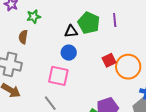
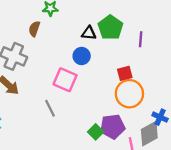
purple line: (115, 20) -> (141, 39), moved
orange circle: (128, 67) -> (129, 94), moved

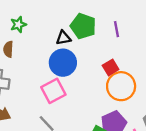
blue circle: (82, 56) -> (63, 63), size x1.5
pink square: (65, 80) -> (53, 91), turned -35

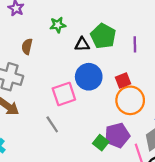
green star: (18, 25) -> (58, 25), moved
blue circle: (63, 63) -> (89, 77), moved

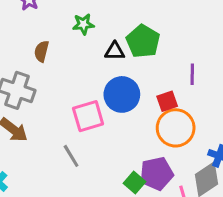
purple line: (135, 44) -> (192, 74), moved

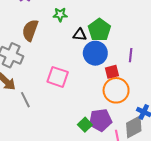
brown semicircle: (41, 51) -> (30, 30), size x1.5
blue circle: (122, 94) -> (95, 53), moved
pink square: (88, 116) -> (58, 77), turned 30
gray line: (71, 156) -> (25, 100), moved

